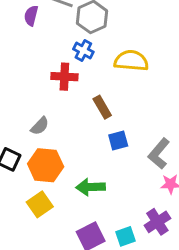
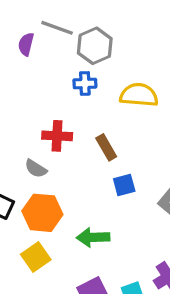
blue cross: (83, 50) -> (85, 83), turned -30
red cross: (64, 77) -> (57, 136), moved
gray semicircle: (40, 126) -> (36, 169), turned 78

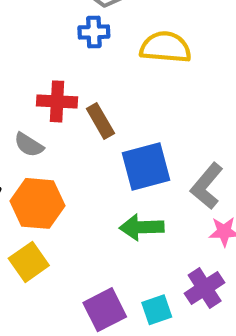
brown rectangle: (106, 147) -> (100, 121), moved
blue square: (124, 185) -> (146, 167), size x1.6
green arrow: (93, 237) -> (142, 227), moved

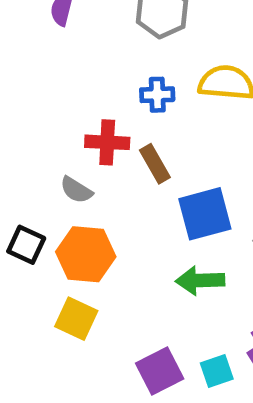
blue cross: (94, 32) -> (157, 95), moved
yellow square: (29, 262) -> (76, 319), turned -30

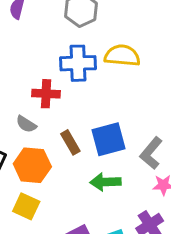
blue cross: (157, 95) -> (78, 63), size x1.6
brown rectangle: (155, 164) -> (70, 142), moved

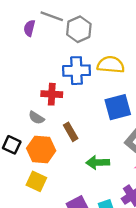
blue square: (108, 139) -> (118, 107), moved

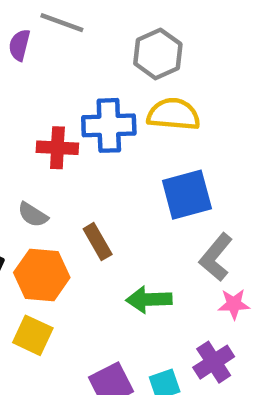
gray hexagon: (79, 29) -> (158, 54), moved
red cross: (52, 94) -> (57, 148), moved

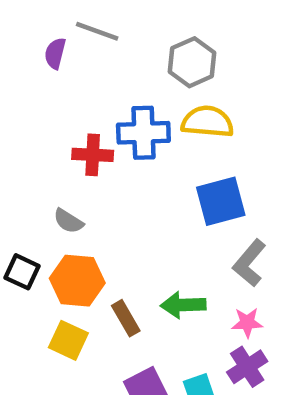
brown rectangle: (98, 242) -> (126, 318), moved
pink star: (234, 304) -> (247, 323), moved

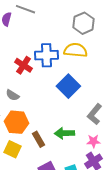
gray hexagon: (192, 62) -> (83, 23), moved
red cross: (93, 155) -> (23, 65), turned 30
blue square: (221, 201) -> (68, 86), moved, turned -30

